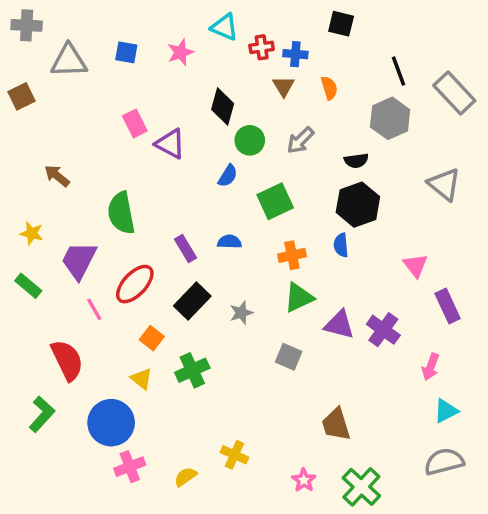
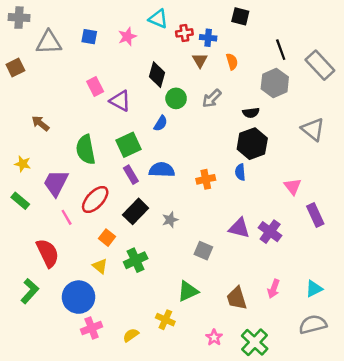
green square: (275, 201) -> (128, 145), moved
blue semicircle: (229, 242) -> (162, 170), size x1.5
green triangle: (299, 298) -> (188, 291), moved
pink arrow: (431, 367) -> (274, 289), moved

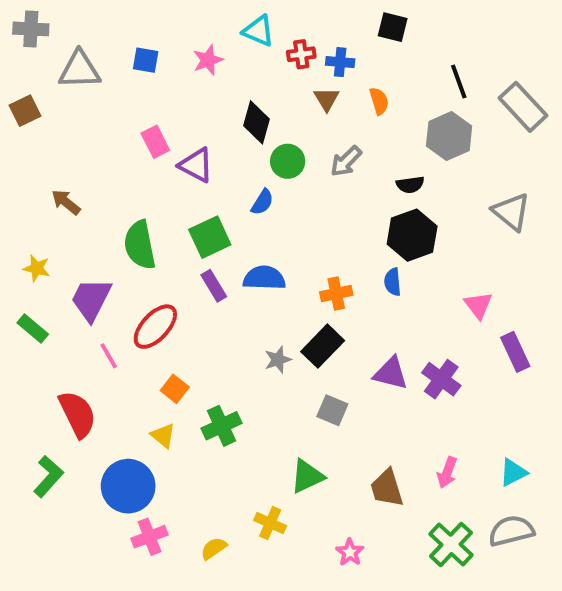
black rectangle: (136, 211) -> (323, 346), moved
green cross: (255, 342) -> (451, 544), moved

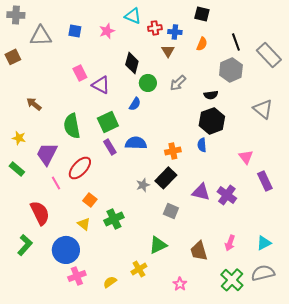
orange semicircle: (379, 101) -> (202, 44), moved, turned 40
yellow cross: (270, 523) -> (139, 269), turned 35

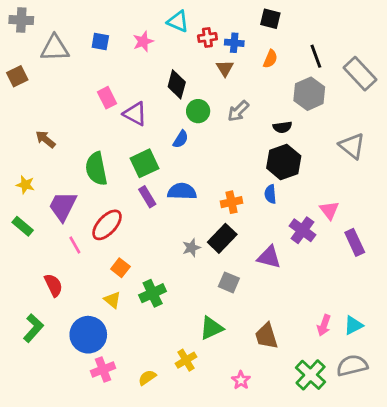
purple cross: (227, 195) -> (302, 230), moved
red semicircle: (40, 213) -> (53, 285), size x0.7
pink arrow: (230, 243) -> (324, 325), moved

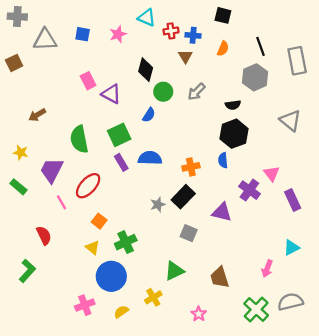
gray rectangle: (360, 74) -> (297, 61), turned 32
brown arrow: (45, 139) -> (37, 115), turned -70
cyan triangle: (353, 325) -> (291, 248), moved
blue circle: (88, 335) -> (111, 276), moved

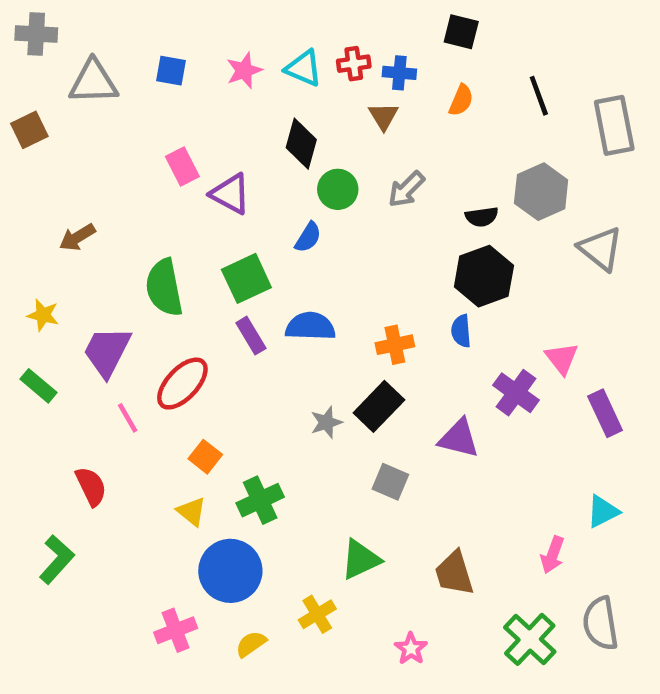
cyan triangle: (147, 18) -> (303, 68), moved
gray hexagon: (255, 77) -> (541, 192), moved
gray semicircle: (290, 302) -> (601, 623), turned -85

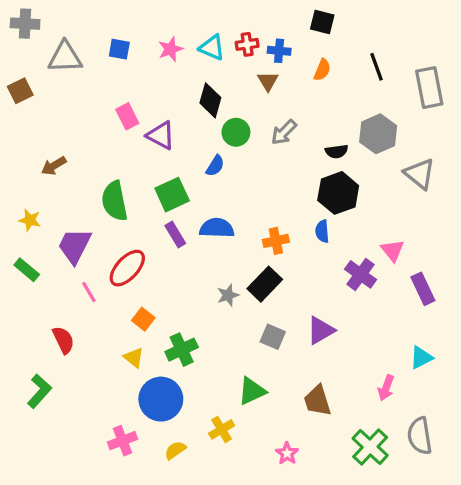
purple triangle: (459, 438) -> (321, 330), moved, turned -44

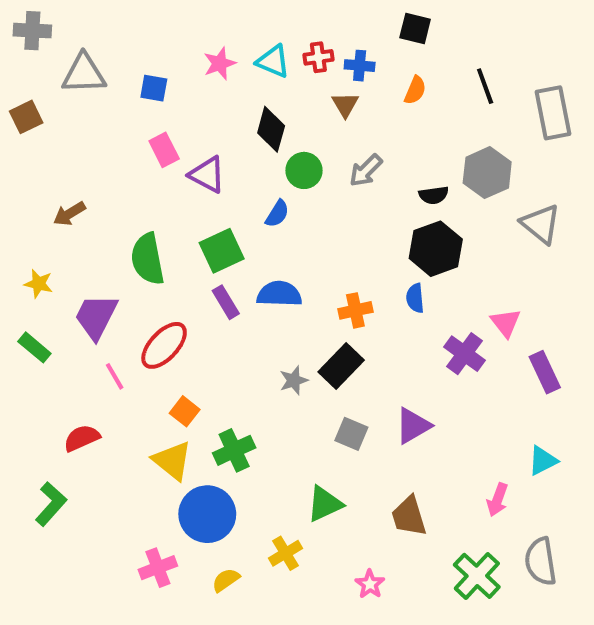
blue square: (119, 49) -> (154, 88), moved
red semicircle: (63, 340) -> (82, 438), turned -88
yellow triangle: (134, 358) -> (172, 461), size x1.5

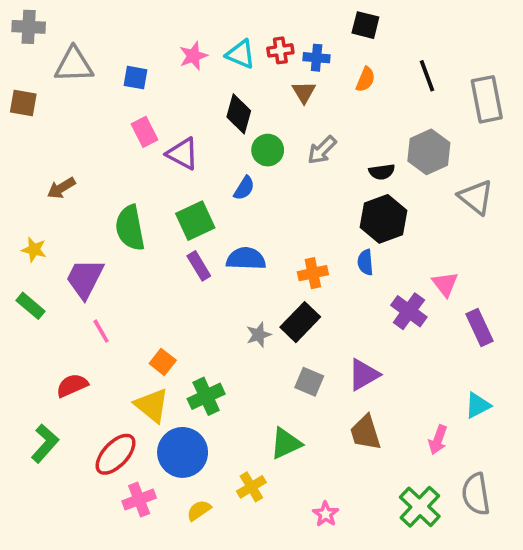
brown square: (26, 117) -> (23, 103), turned 36
red ellipse: (164, 345) -> (116, 454), moved
brown trapezoid: (409, 516) -> (365, 433), moved

